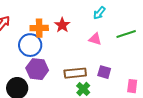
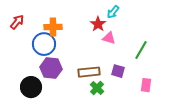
red star: (62, 25) -> (98, 24), moved
green line: (126, 34) -> (141, 50), moved, turned -42

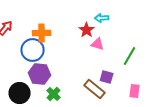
cyan arrow: (113, 12) -> (102, 18), turned 48
brown rectangle: (89, 72) -> (95, 89), moved, turned 45
green cross: (97, 88) -> (54, 94), moved

